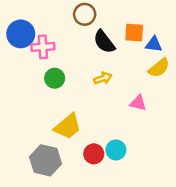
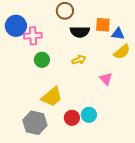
black semicircle: (104, 42) -> (80, 32), turned -54
pink triangle: (138, 103) -> (106, 79), turned 32

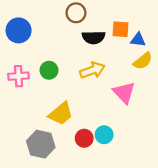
pink cross: (33, 36) -> (19, 76), moved
yellow arrow: (79, 60) -> (92, 70), size x1.5
pink triangle: (106, 79) -> (124, 93), size x1.5

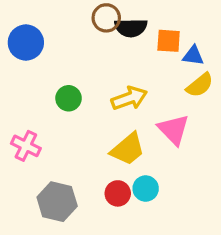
black semicircle: (94, 37) -> (131, 28), moved
pink cross: (19, 76) -> (26, 146), moved, turned 30
yellow trapezoid: (61, 114) -> (128, 149), moved

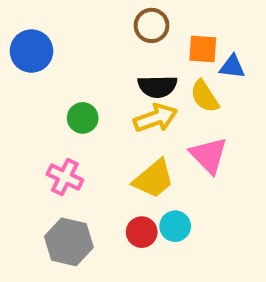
brown circle: (106, 18) -> (152, 25), moved
black semicircle: (131, 28) -> (157, 86), moved
yellow semicircle: (200, 85) -> (205, 96), moved, turned 96
pink cross: (26, 146) -> (65, 177), moved

